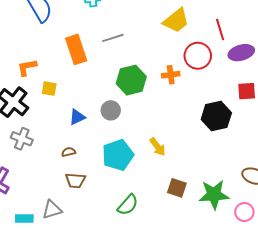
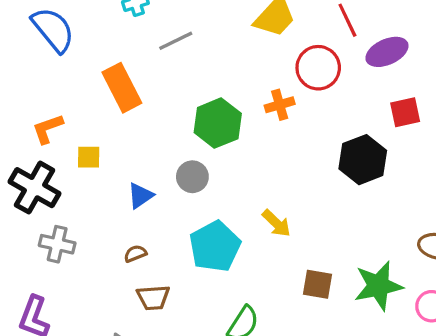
gray line: (113, 38) -> (176, 41), moved

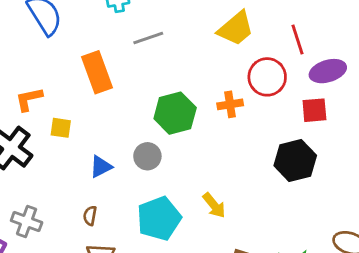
red square: (405, 112) -> (314, 110), moved
gray cross: (57, 244) -> (27, 222), moved
brown semicircle: (135, 254) -> (90, 216), turned -66

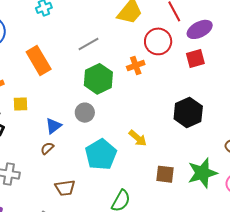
gray line: (148, 38) -> (89, 44), moved
black hexagon: (295, 161) -> (188, 112), moved
brown semicircle: (90, 216) -> (47, 148), moved, turned 48

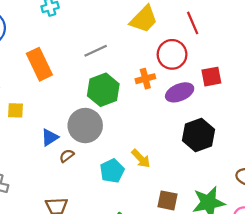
purple ellipse: (200, 29) -> (180, 92), moved
gray circle: (85, 113) -> (85, 126), size x1.6
brown semicircle: (47, 148) -> (67, 156), moved
cyan pentagon: (101, 154) -> (112, 171), moved, size x0.7

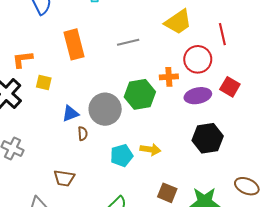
red square: (211, 77) -> (230, 87), turned 30
green hexagon: (103, 90) -> (140, 94), moved
brown semicircle: (67, 156) -> (83, 134), turned 112
yellow arrow: (141, 158) -> (150, 149), turned -48

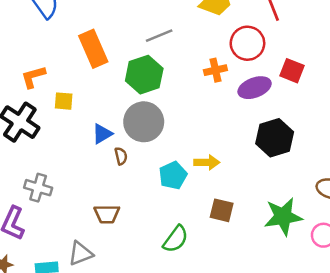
green hexagon: (140, 94) -> (144, 75), moved
brown square: (167, 193) -> (222, 210), moved

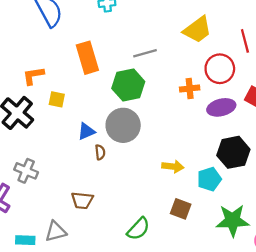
cyan pentagon: (173, 175) -> (209, 179), moved

